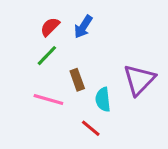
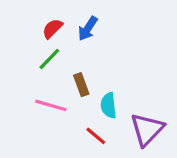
purple triangle: (139, 80) -> (147, 129), moved

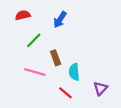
red semicircle: (52, 29) -> (23, 15), moved, turned 32
purple triangle: (147, 129) -> (100, 88), size x0.6

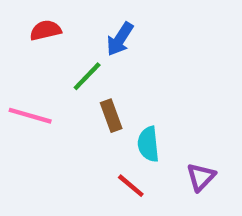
green line: (34, 40) -> (87, 76), moved
pink line: (35, 72) -> (30, 116), moved

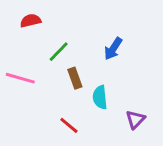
blue arrow: (120, 39) -> (113, 49), moved
red line: (131, 186) -> (69, 125), moved

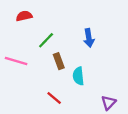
blue arrow: (113, 49) -> (89, 38), turned -42
purple triangle: (135, 119) -> (108, 103), moved

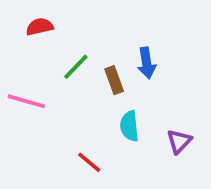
brown rectangle: (59, 61) -> (114, 80), moved
purple triangle: (108, 103) -> (179, 141), moved

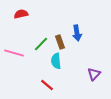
green line: (76, 67) -> (41, 44), moved
cyan semicircle: (129, 126) -> (56, 61), moved

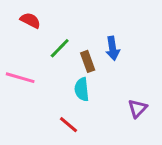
red semicircle: (21, 14) -> (30, 20), turned 40
green line: (41, 44) -> (60, 48), moved

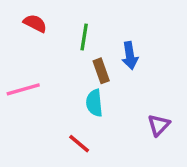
green line: (60, 48) -> (84, 37), moved, turned -35
pink line: (20, 78) -> (23, 89), turned -32

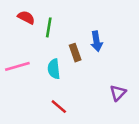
green line: (84, 37) -> (49, 27), moved
cyan semicircle: (94, 103) -> (54, 69), moved

